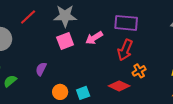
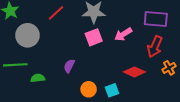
green semicircle: (10, 81) -> (38, 78), turned 32
red diamond: (119, 86) -> (134, 72), moved

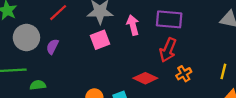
pink arrow: (123, 34) -> (133, 25), moved, turned 108
purple semicircle: (69, 66) -> (52, 47), moved

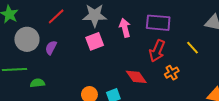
yellow line: (223, 71) -> (193, 48), moved, turned -56
red diamond: (145, 78) -> (136, 77), turned 30

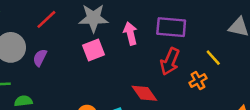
orange cross: (172, 73) -> (198, 81), moved

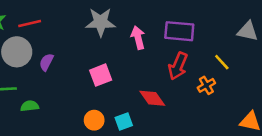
red line: (46, 19) -> (30, 23), moved, turned 30
pink square: (93, 50) -> (101, 75), moved

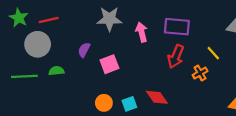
purple semicircle: (46, 62) -> (84, 50), moved
red diamond: (152, 98) -> (157, 97), moved
green semicircle: (30, 106) -> (56, 71), moved

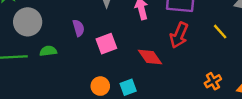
purple semicircle: (84, 50) -> (78, 28), turned 136
orange cross: (200, 73) -> (213, 81), moved
red diamond: (157, 97) -> (150, 57), moved

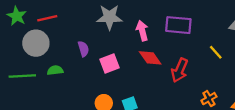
red arrow: (179, 35) -> (180, 70), moved
red diamond: (150, 57) -> (150, 58), moved

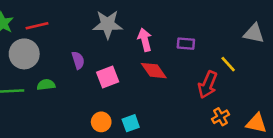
purple rectangle: (178, 25) -> (186, 44), moved, size x0.6
red arrow: (180, 70) -> (208, 85), moved

